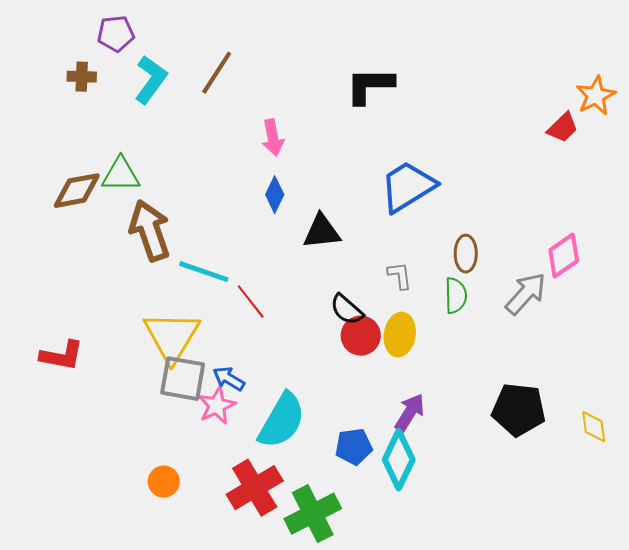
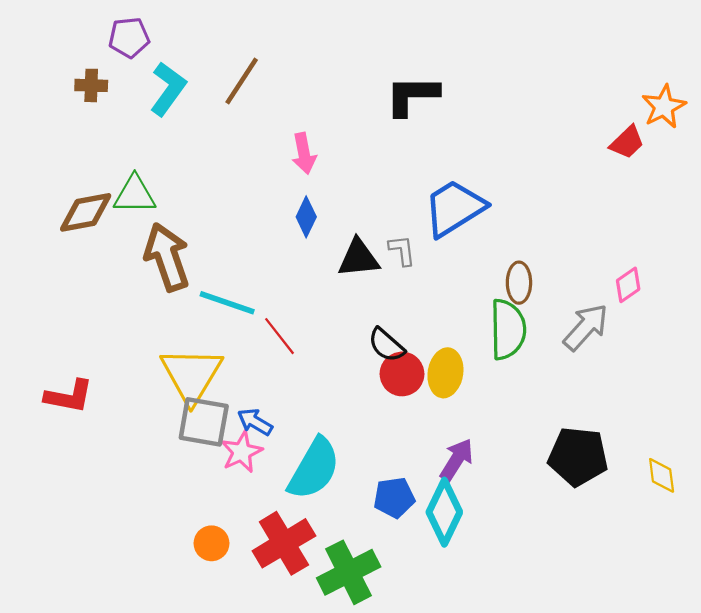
pink diamond: (564, 256) -> (628, 285), size x0.7
gray L-shape: (400, 276) -> (402, 250), moved
green semicircle: (456, 296) -> (508, 329), size x1.5
orange circle: (164, 482) -> (211, 543), moved

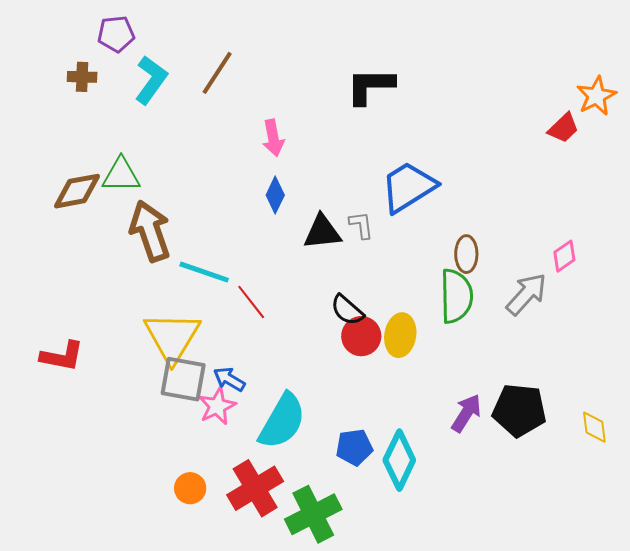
purple arrow: (457, 460) -> (466, 413), moved

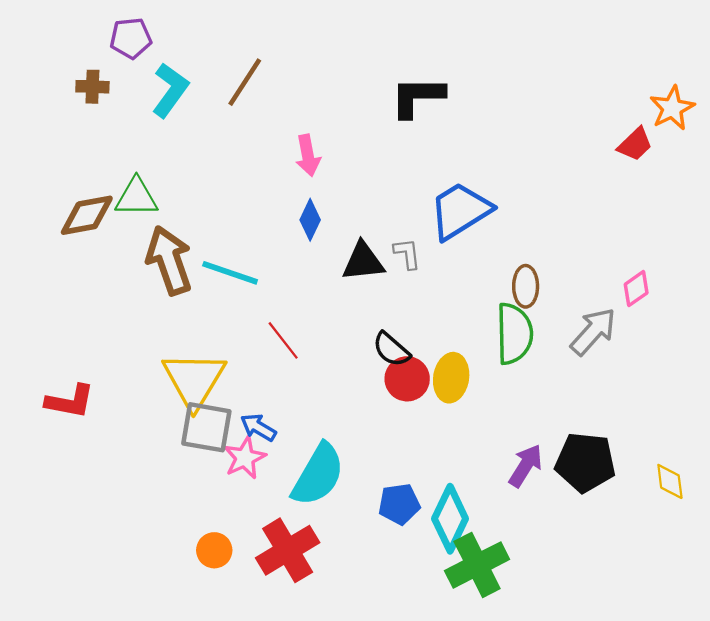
cyan line: (204, 272) -> (230, 273), moved
green cross: (313, 514) -> (477, 565), moved

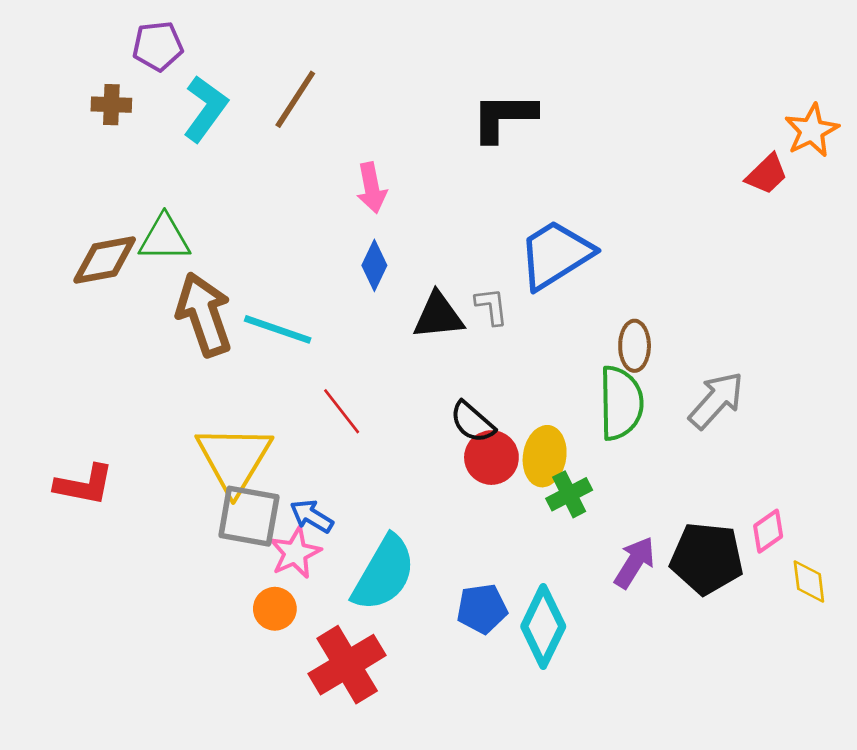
pink diamond: (636, 289) -> (768, 531), moved
orange circle: (214, 550) -> (275, 609), moved
green cross: (477, 565) -> (569, 494), moved, size x0.6

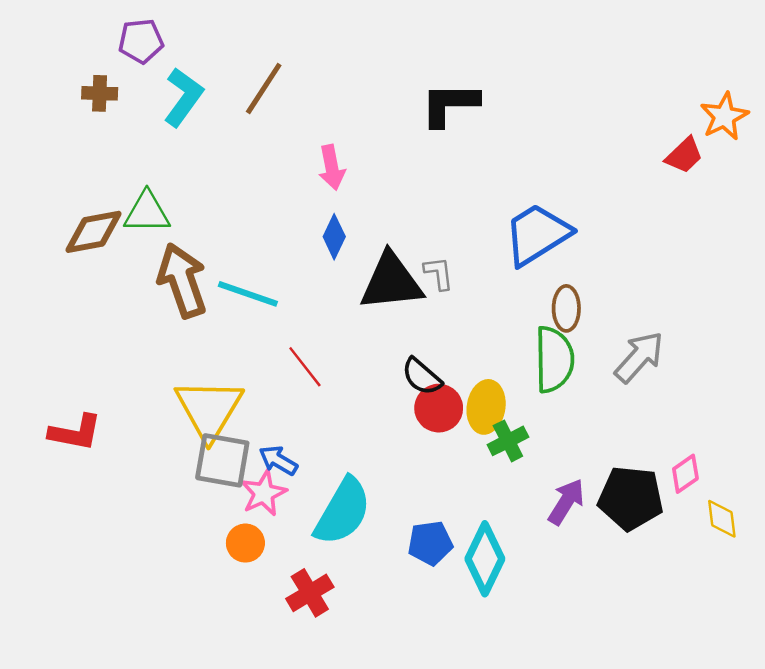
blue trapezoid: (556, 255) -> (537, 234), moved
black triangle: (438, 316) -> (391, 282), size x1.4
red cross: (347, 665) -> (310, 593), size x0.7

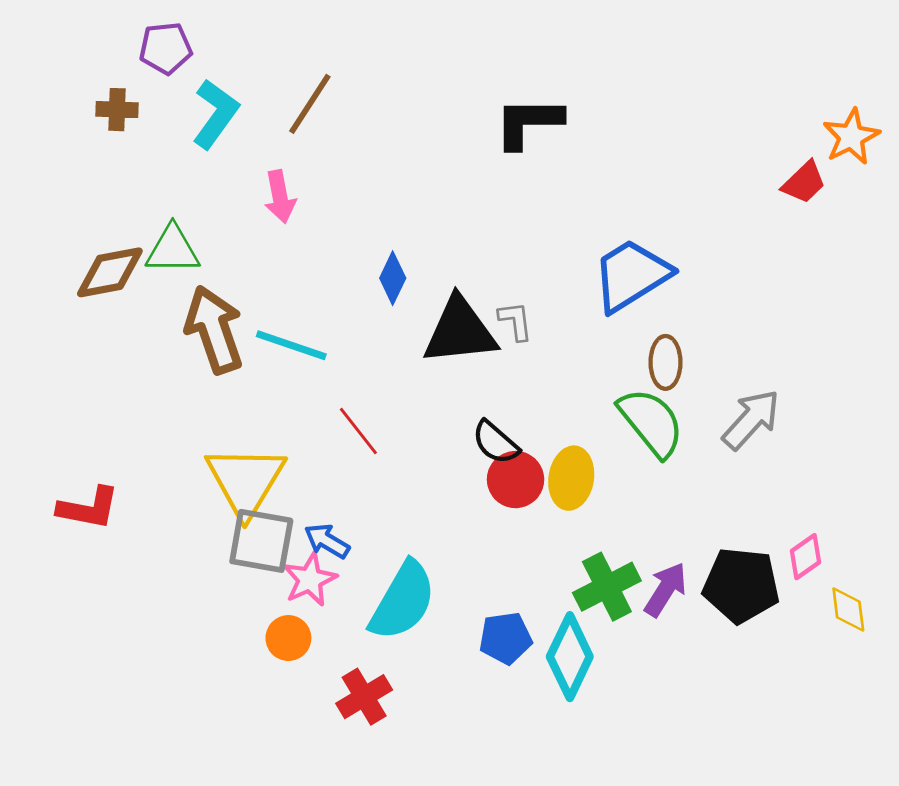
pink arrow: (332, 167) -> (280, 197), moved
green semicircle: (554, 360) -> (651, 422), turned -38
green cross: (508, 441) -> (607, 587), moved, size x1.4

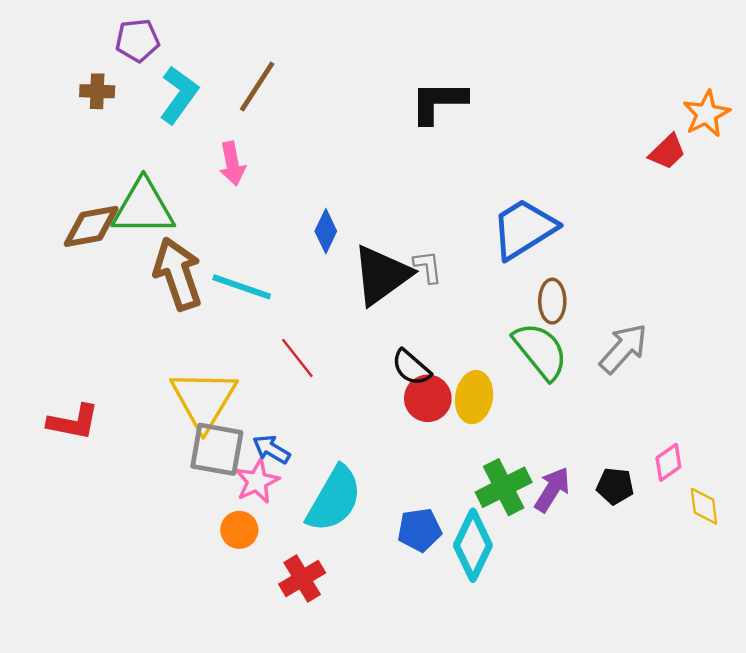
green triangle: (173, 250) -> (143, 207), size x1.4
black triangle: (460, 331) -> (382, 275), turned -30
black pentagon: (741, 585) -> (615, 486), size x0.6

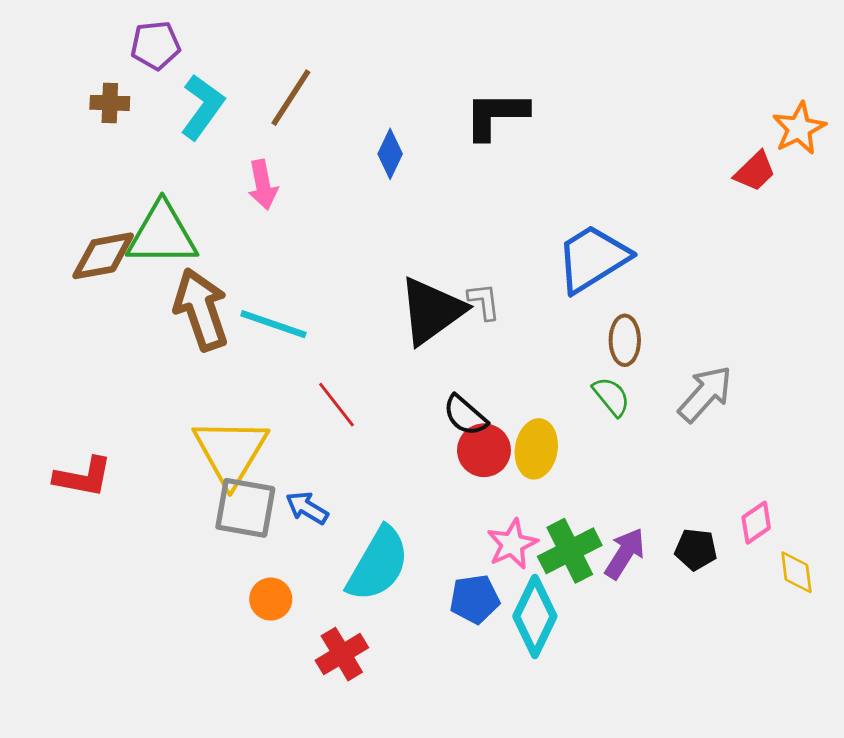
blue diamond: (326, 231) -> (390, 154), moved
green semicircle: (540, 351) -> (611, 397), size x0.6
pink star: (257, 481) -> (512, 544), moved

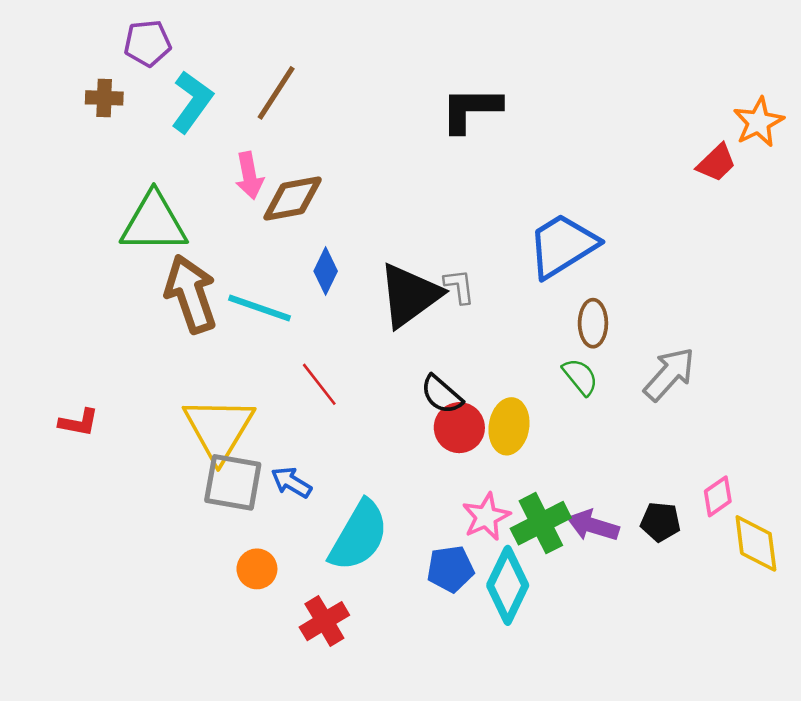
blue diamond: (390, 154) -> (326, 271), moved
brown diamond: (103, 256) -> (293, 198), moved
red L-shape: (83, 477) -> (79, 423), moved, size x0.7
purple arrow: (625, 553) -> (593, 526), turned -105
yellow diamond: (796, 572) -> (756, 543), size x1.4

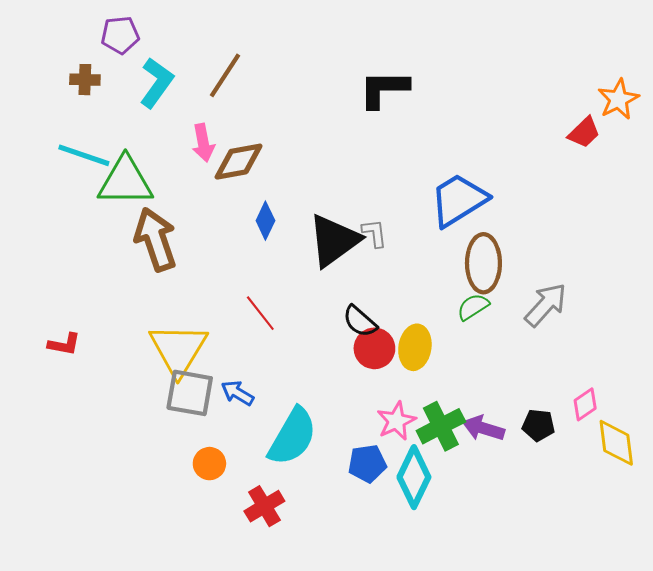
cyan line: (259, 308) -> (84, 155), moved
brown ellipse: (593, 323) -> (483, 263), size x1.5
green semicircle: (580, 377) -> (473, 307), turned -84

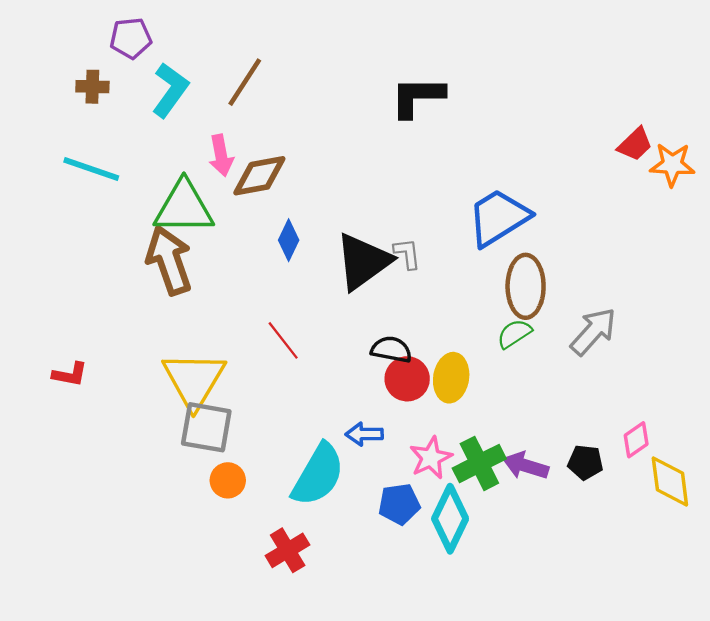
orange star: (618, 99) -> (672, 164), moved, turned 30
green triangle: (125, 181) -> (184, 207), moved
black semicircle: (360, 321) -> (391, 349), turned 150
blue arrow: (237, 393) -> (364, 434), moved, turned -32
orange circle: (209, 464) -> (228, 480), moved

